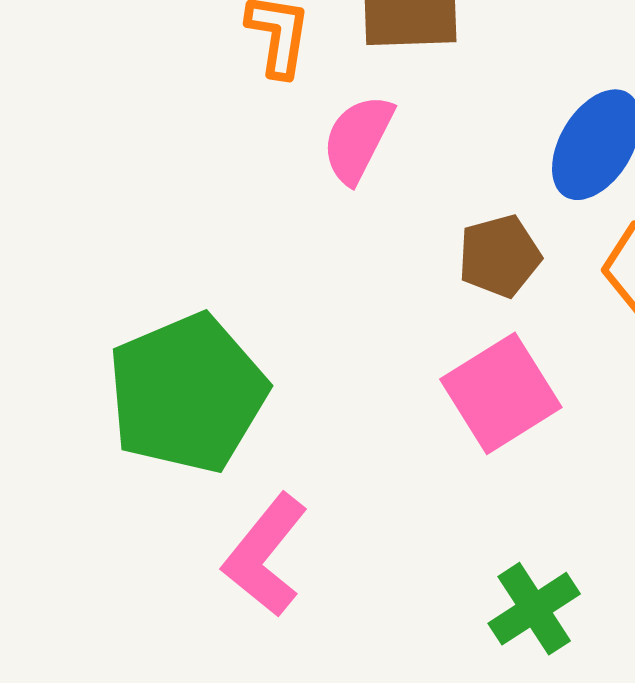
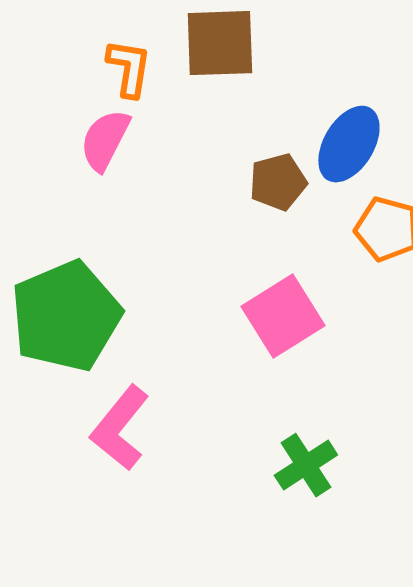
pink semicircle: (358, 139) -> (105, 140), moved
brown pentagon: (499, 256) -> (278, 182), moved

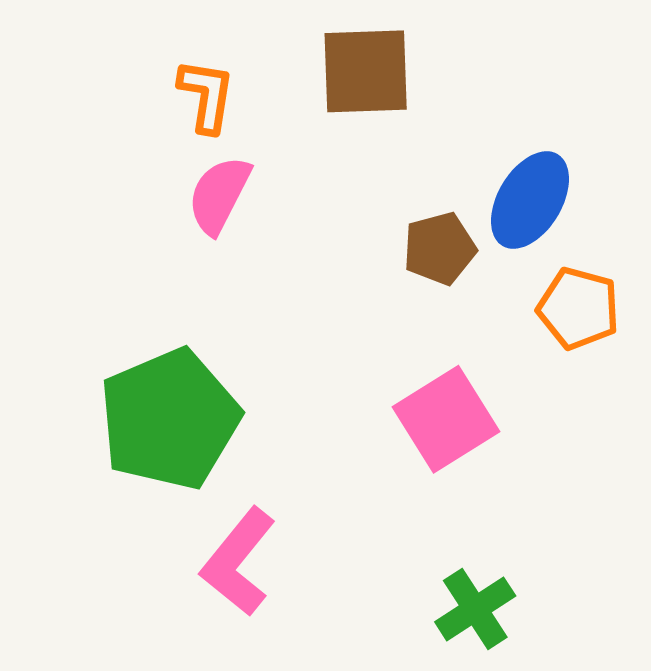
orange L-shape: (129, 68) -> (206, 96), moved

